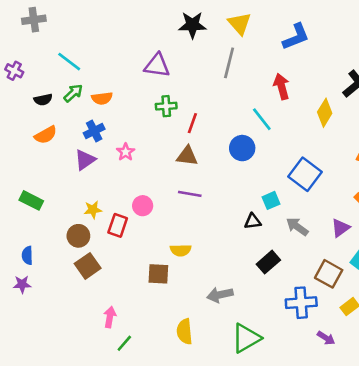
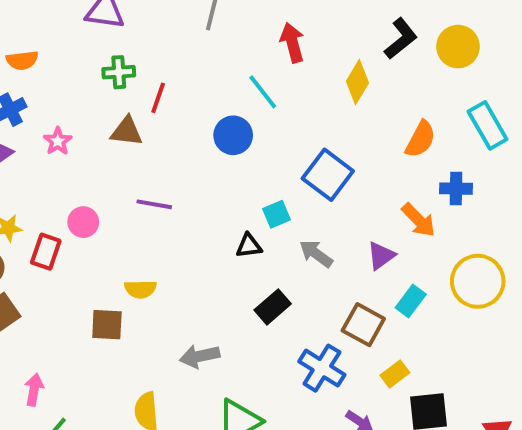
brown triangle: (187, 156) -> (127, 131), moved
blue cross: (301, 303) -> (322, 368), turned 36

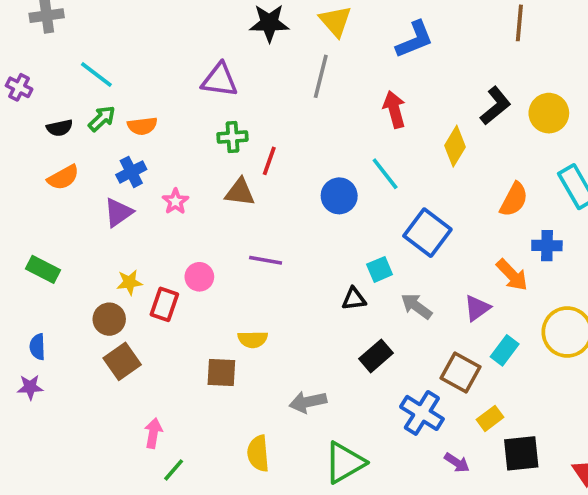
cyan line: (263, 92) -> (385, 174), moved

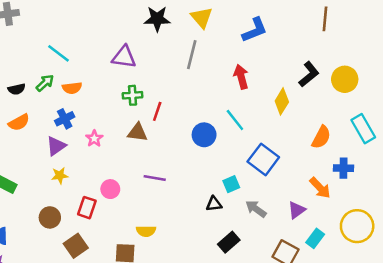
cyan line: (96, 74) -> (58, 53), moved
yellow star: (129, 282) -> (60, 176), moved
brown square: (122, 361) -> (76, 246), moved

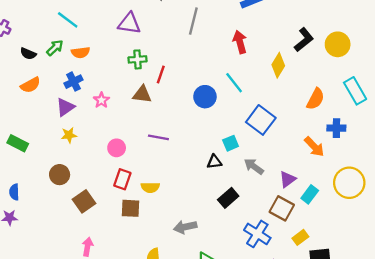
black semicircle: (17, 89) -> (28, 54), turned 35
red rectangle: (87, 208) -> (122, 179), moved
purple triangle: (297, 210) -> (288, 179), moved

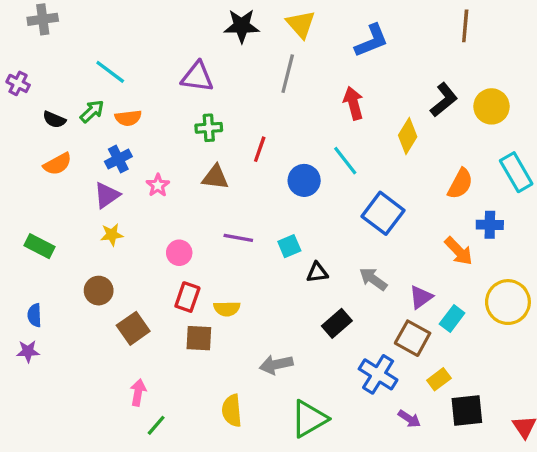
red line: (161, 75) -> (260, 149), moved
cyan square: (231, 143) -> (289, 246), moved

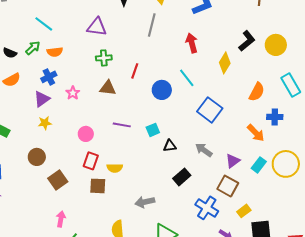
cyan rectangle: (452, 318) -> (259, 165), moved

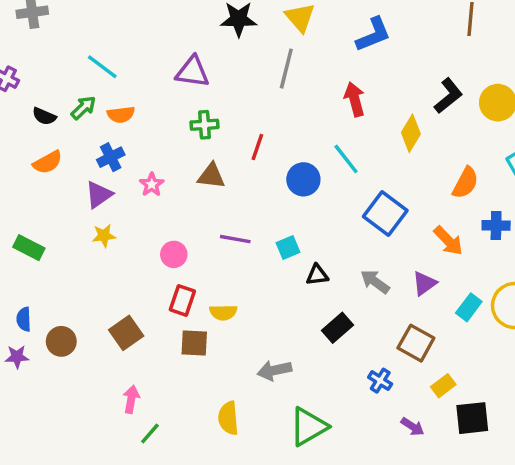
orange arrow: (256, 133) -> (448, 241), moved
brown circle: (37, 157) -> (61, 341), moved
purple triangle: (233, 161) -> (424, 283), moved
blue cross: (207, 208) -> (380, 381), size x0.6

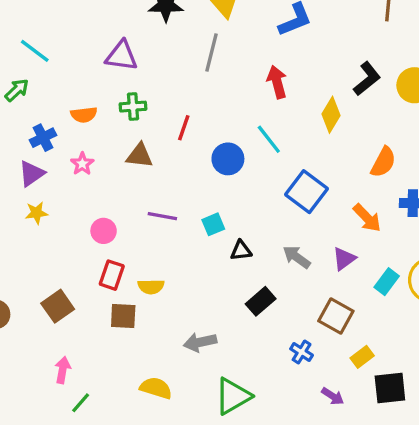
orange semicircle: (121, 115) -> (84, 115), moved
yellow semicircle: (228, 418) -> (156, 388), turned 112

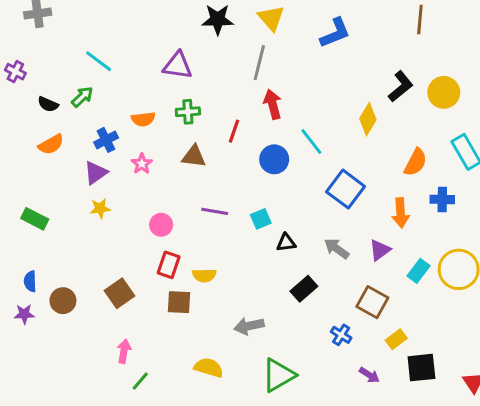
red arrow: (277, 82) -> (273, 104), moved
orange arrow: (367, 218) -> (401, 213), turned 40

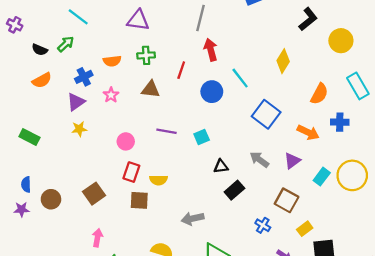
black L-shape: (401, 86) -> (308, 19), moved
orange arrow: (401, 213) -> (308, 132), turned -60
black triangle: (286, 243) -> (221, 166), moved

